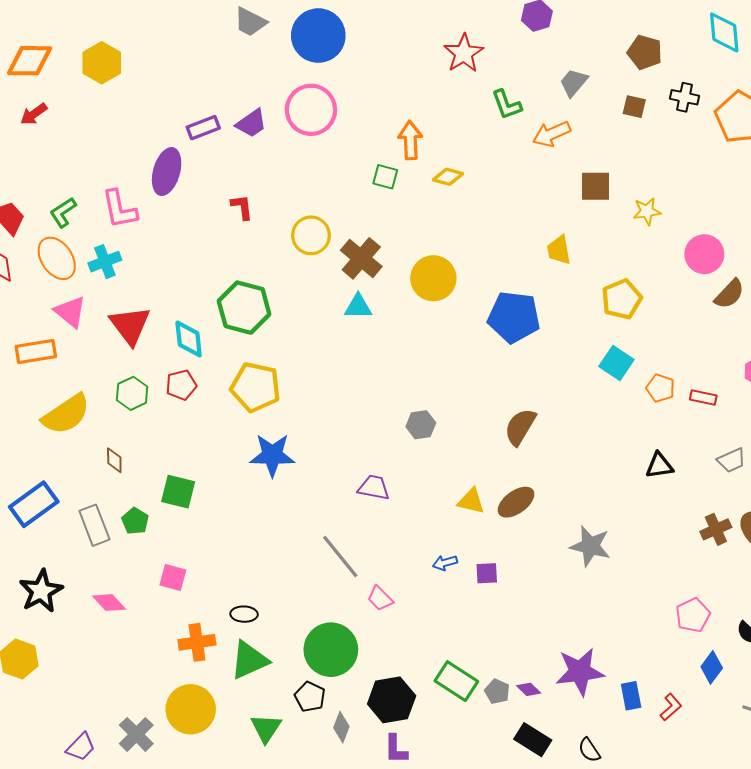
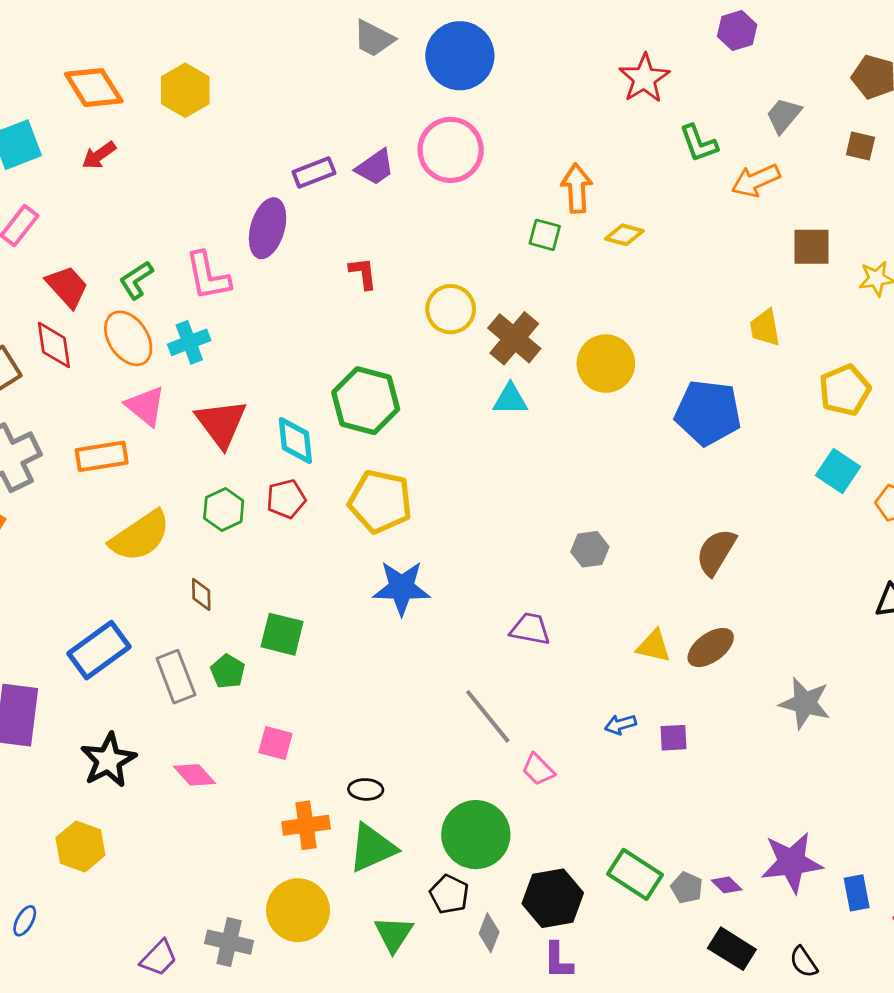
orange diamond: (30, 61) -> (94, 88), turned 57
gray cross: (136, 734) -> (229, 942), turned -32

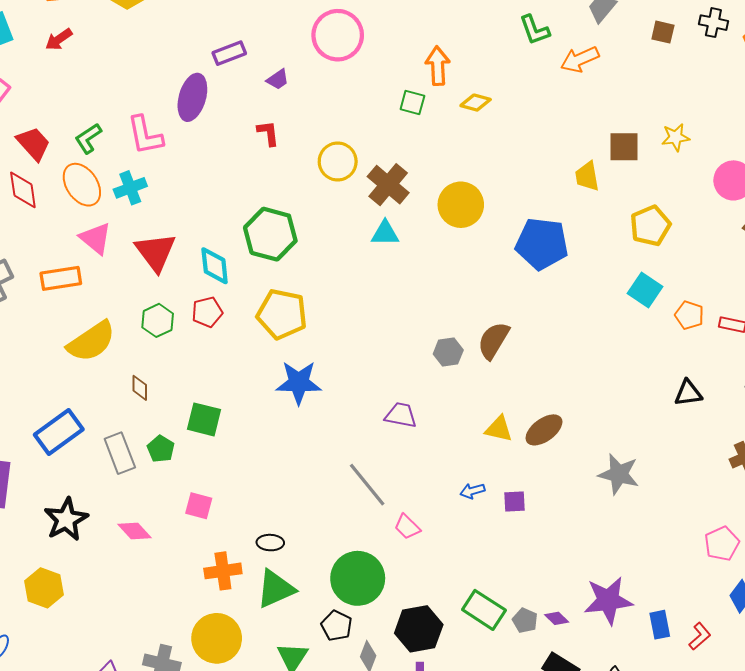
purple trapezoid: (375, 167) -> (278, 79), moved, size x0.7
brown square: (811, 247) -> (624, 147), moved
brown semicircle: (716, 552) -> (493, 340), moved

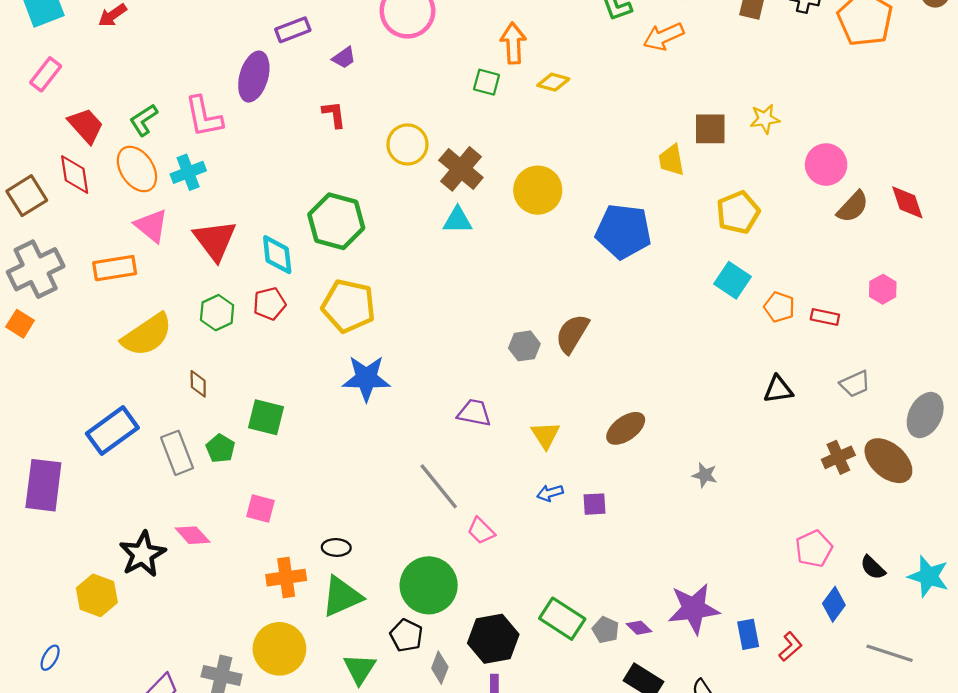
yellow triangle: (499, 429) -> (546, 435), moved, turned 44
gray star: (619, 474) -> (705, 475), size x0.6
black star: (66, 519) -> (143, 554), moved

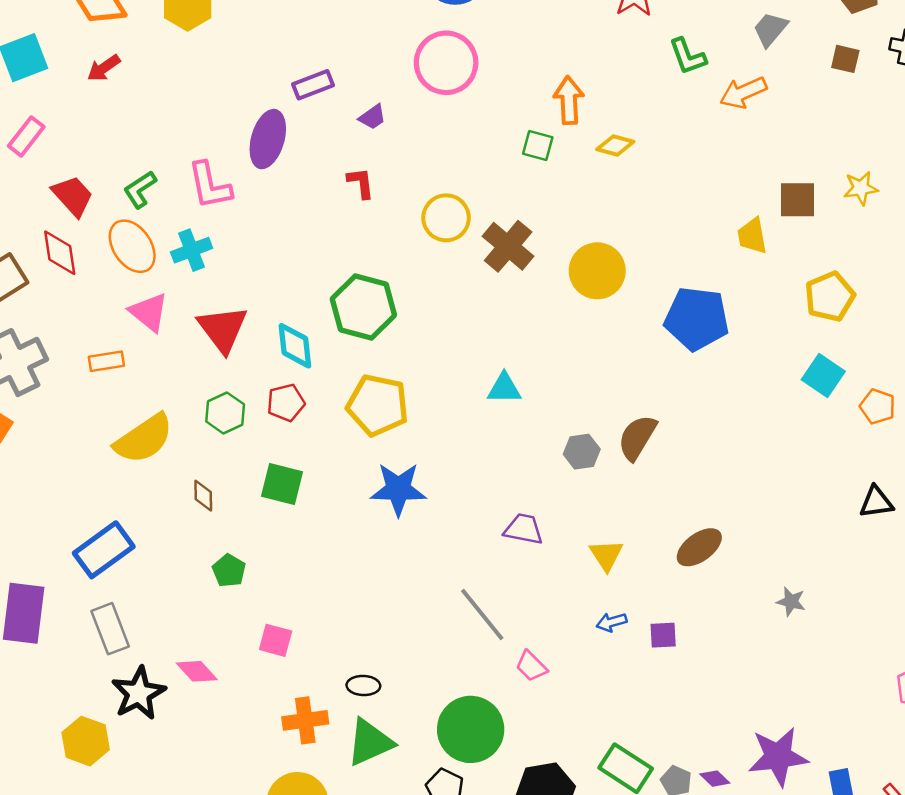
cyan triangle: (458, 220) -> (504, 388), moved
orange rectangle: (115, 268) -> (106, 361), size x0.7
green square: (266, 417) -> (282, 484), moved
gray rectangle: (177, 453) -> (110, 629), moved

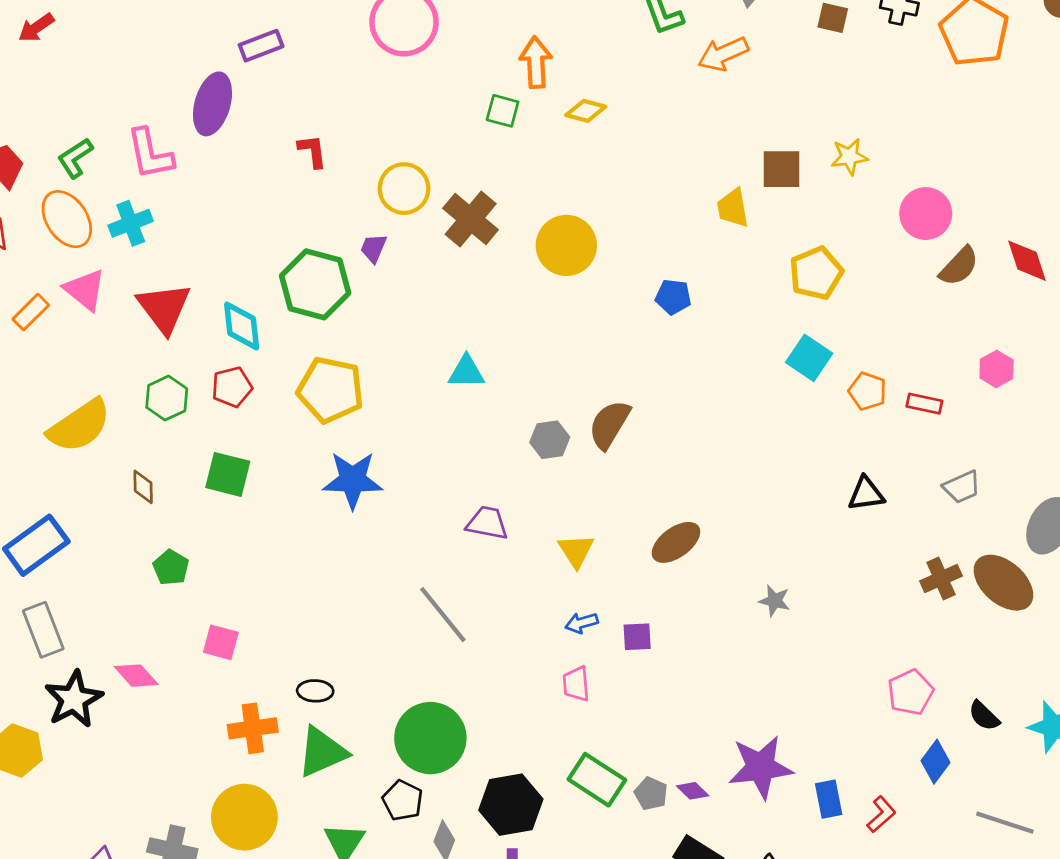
purple trapezoid: (372, 117) -> (373, 248), moved, turned 148
blue pentagon: (697, 319) -> (673, 297), size x0.5
orange rectangle: (106, 361) -> (31, 312), moved, turned -36
pink trapezoid: (531, 666) -> (576, 684), moved, turned 40

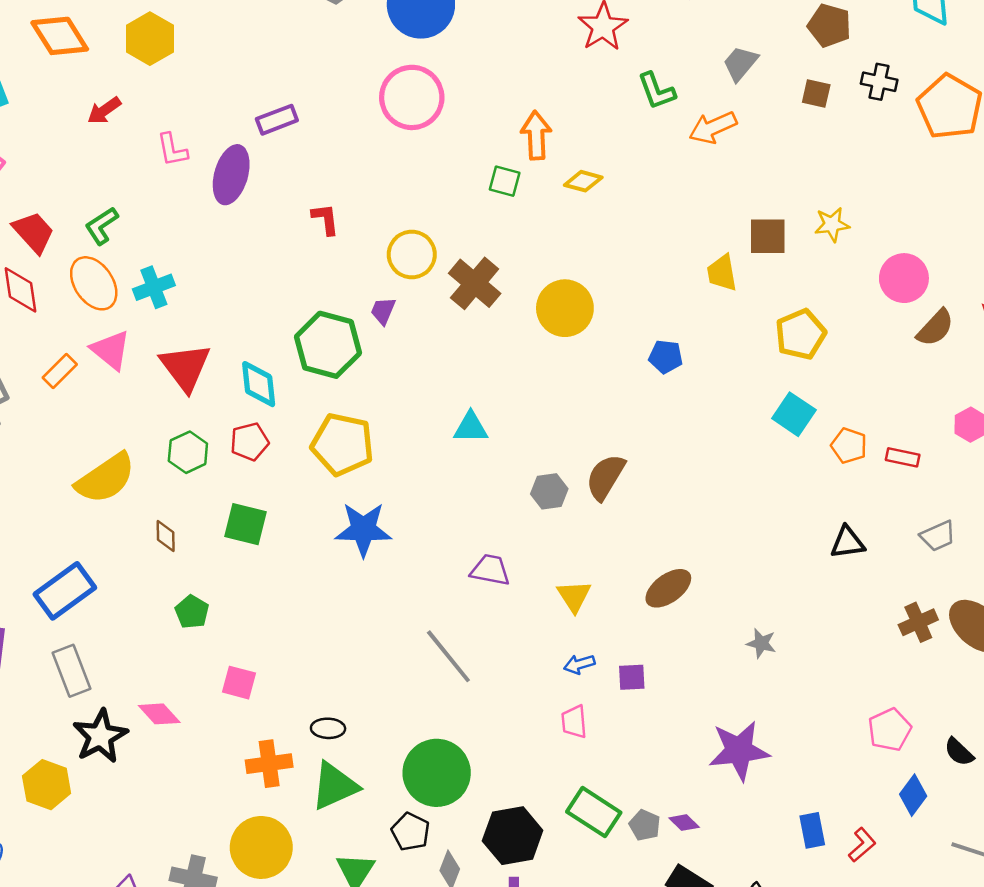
red arrow: (36, 28) -> (104, 111), moved
pink L-shape: (150, 154) -> (172, 150), moved, size x0.7
purple star: (761, 767) -> (739, 751), moved

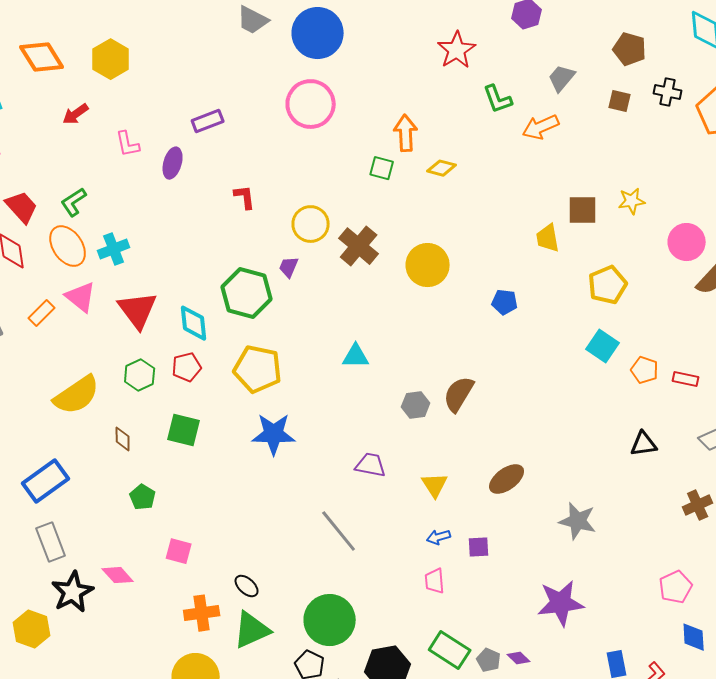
purple ellipse: (231, 175) -> (173, 163), size x0.7
gray star: (761, 643) -> (578, 521), size x1.6
black ellipse: (328, 728) -> (247, 586), turned 40
blue diamond: (913, 795) -> (694, 637), turned -40

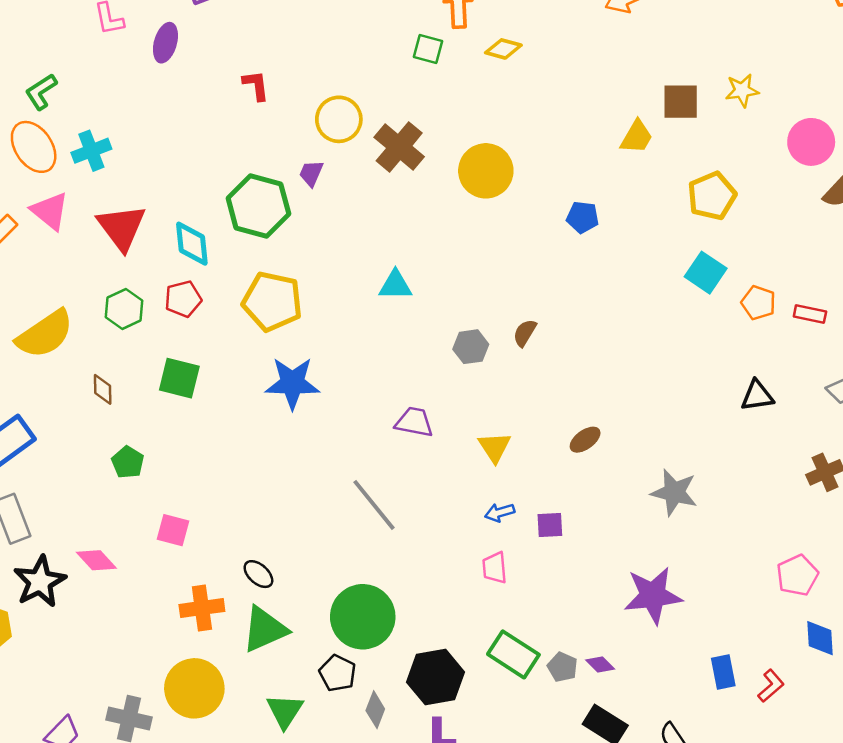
yellow trapezoid: (548, 238) -> (637, 137), turned -140
brown semicircle: (459, 394) -> (525, 333), size x0.6
brown ellipse: (507, 479) -> (585, 440), size x0.7

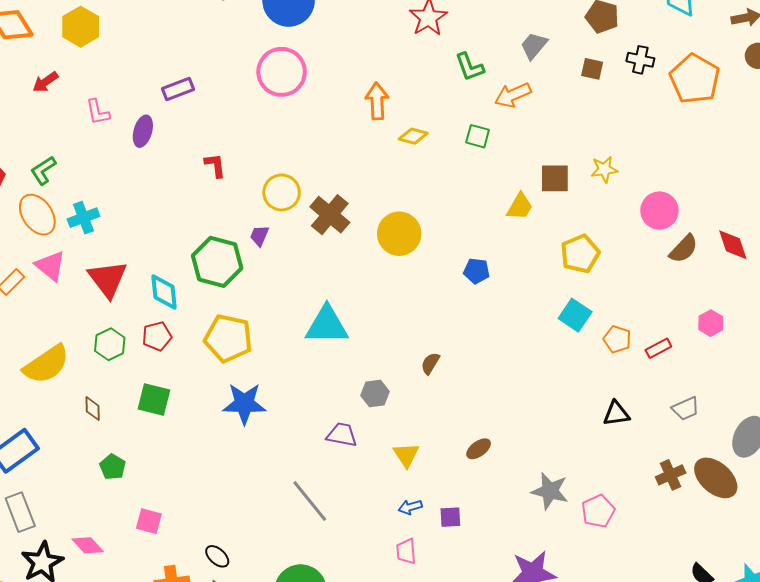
green square: (428, 49) -> (478, 136), moved
cyan triangle: (395, 285) -> (327, 325), size x1.6
red rectangle: (810, 314) -> (658, 348), turned -40
gray hexagon: (471, 347) -> (375, 394), moved
pink pentagon: (797, 575) -> (598, 511), moved

